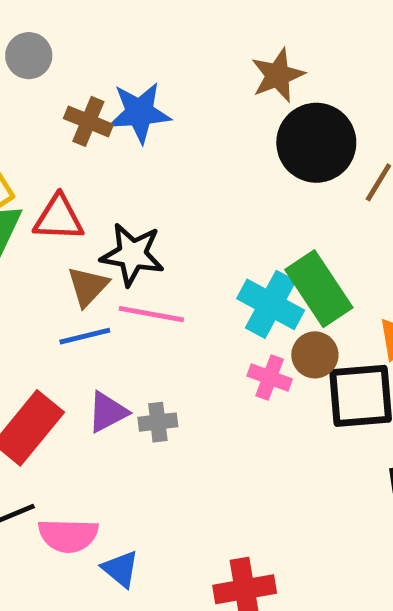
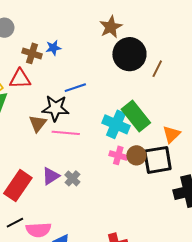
blue star: (139, 113) -> (53, 48), size x0.6
red triangle: (59, 218) -> (20, 79), moved
blue line: (85, 336) -> (75, 88), moved
brown circle: (315, 355) -> (136, 155), moved
gray cross: (158, 422) -> (72, 178), turned -35

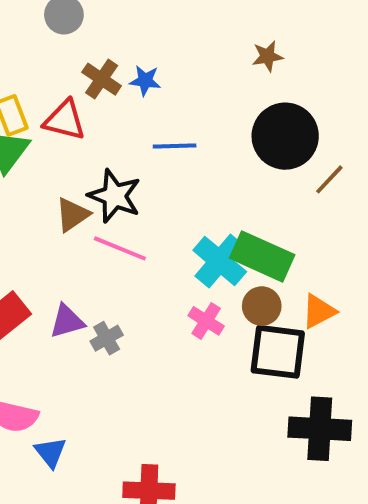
brown star: (111, 27) -> (267, 56), moved, size x0.7
blue line: (75, 88) -> (175, 146), moved
green rectangle: (136, 116) -> (262, 256), turned -44
brown circle: (136, 155) -> (262, 306), moved

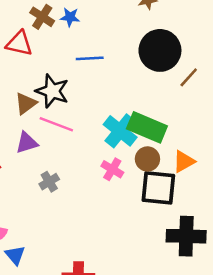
purple triangle: (67, 321) -> (27, 143), moved

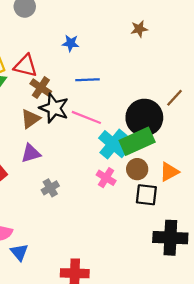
brown cross: (42, 17) -> (41, 88), moved
black circle: (160, 50) -> (144, 118), moved
pink line: (56, 124) -> (86, 117), moved
green rectangle: (147, 127) -> (137, 141), turned -48
black square: (158, 188) -> (146, 195), size x0.7

